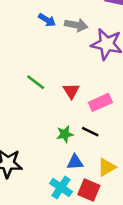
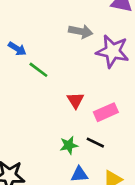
blue arrow: (47, 20) -> (17, 49), moved
green line: (36, 82) -> (38, 70), moved

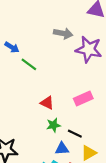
red triangle: (75, 100) -> (47, 103), moved, turned -32
black line: (95, 143) -> (75, 134), moved

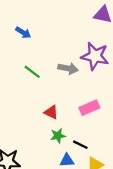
gray arrow: (63, 33) -> (68, 68), moved
blue arrow: (12, 47) -> (23, 33), moved

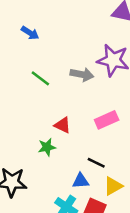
green star: (58, 136) -> (47, 147), moved

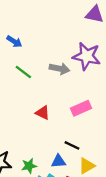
blue arrow: (30, 33) -> (14, 42), moved
green star: (47, 147) -> (29, 166), moved

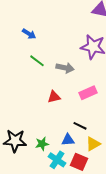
gray arrow: (60, 69) -> (65, 68), moved
red triangle: (43, 113) -> (54, 97), turned -40

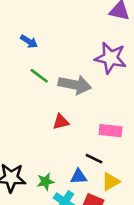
gray arrow: (65, 68) -> (75, 85), size x1.4
pink rectangle: (88, 93) -> (111, 131), moved, turned 30

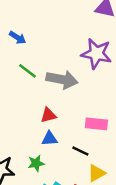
blue triangle: (79, 177) -> (50, 139), moved
green star: (46, 182) -> (36, 163), moved

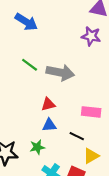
blue arrow: (18, 38) -> (26, 22), moved, size x1.5
purple star: (96, 54) -> (91, 36), moved, size x0.7

